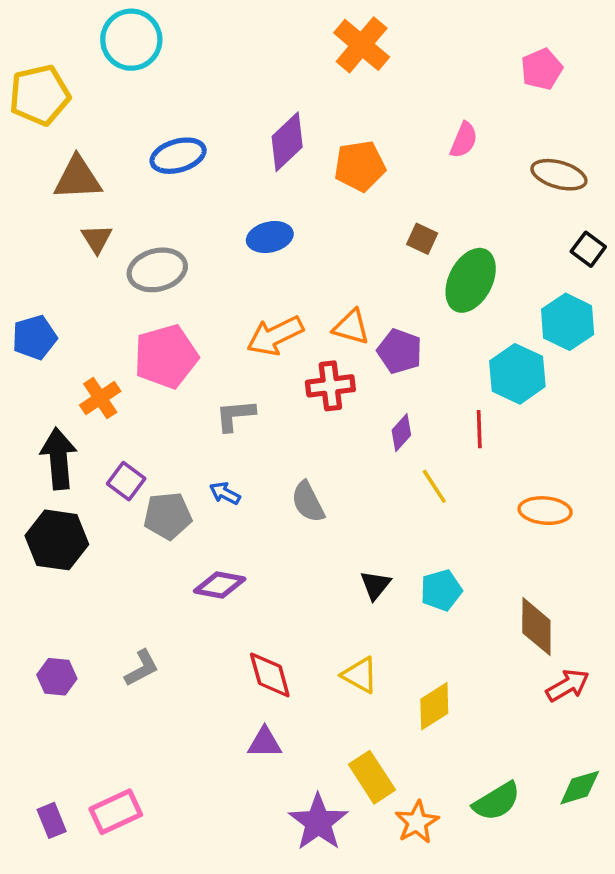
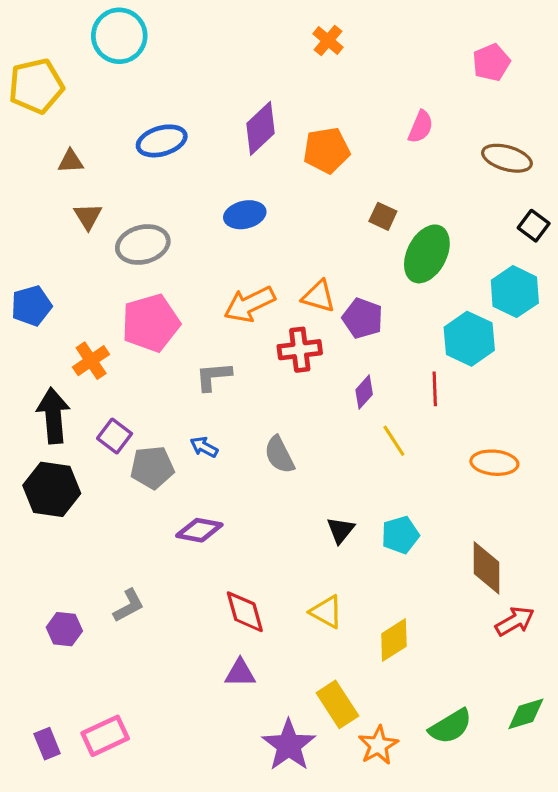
orange cross: (362, 45) -> (328, 40), size x0.6
brown triangle: (78, 178) -> (71, 161), size x0.6
purple hexagon: (57, 677) -> (64, 629), moved

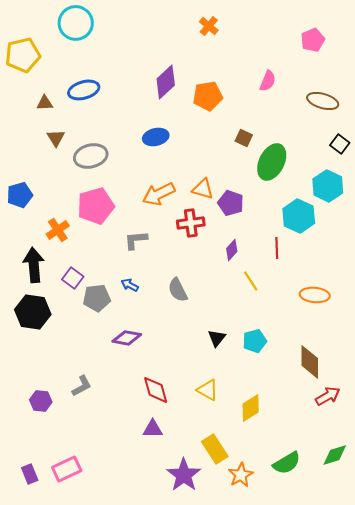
blue ellipse: (162, 141) -> (84, 90), moved

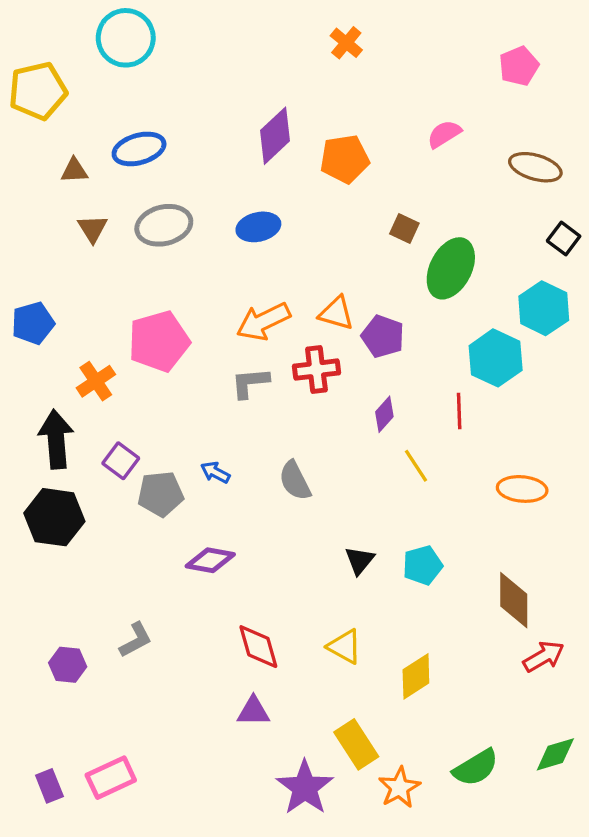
pink semicircle: (268, 81) -> (444, 134), turned -145
gray ellipse: (91, 156) -> (164, 225), moved
gray L-shape: (136, 240) -> (250, 383), moved

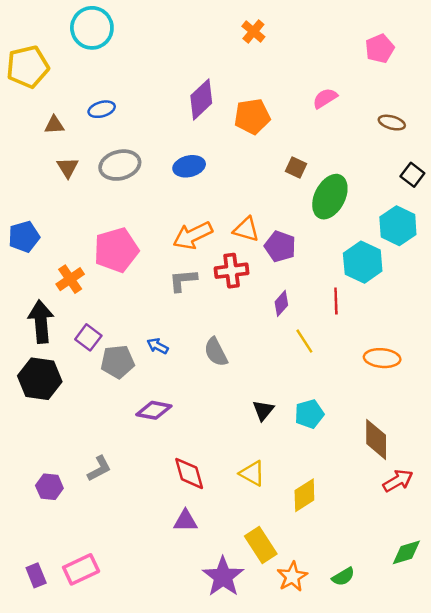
blue ellipse: (139, 149) -> (102, 109), size x0.7
brown ellipse: (535, 167) -> (392, 123), size x0.7
green semicircle: (476, 768) -> (343, 577), moved, size x0.7

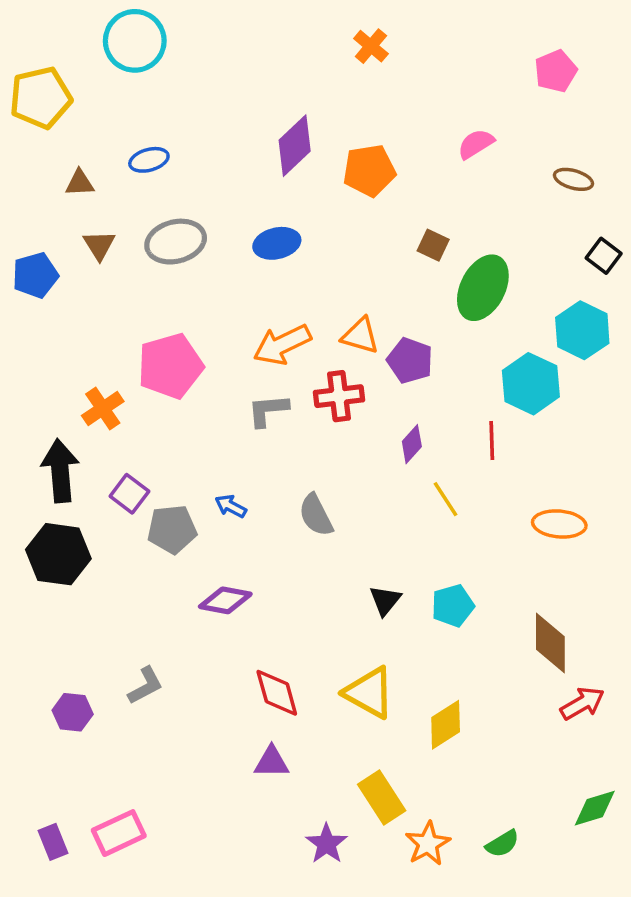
blue pentagon: (24, 237) -> (35, 275), moved
yellow triangle: (252, 473) -> (369, 693), size x1.4
purple star: (223, 577) -> (327, 844), size x0.7

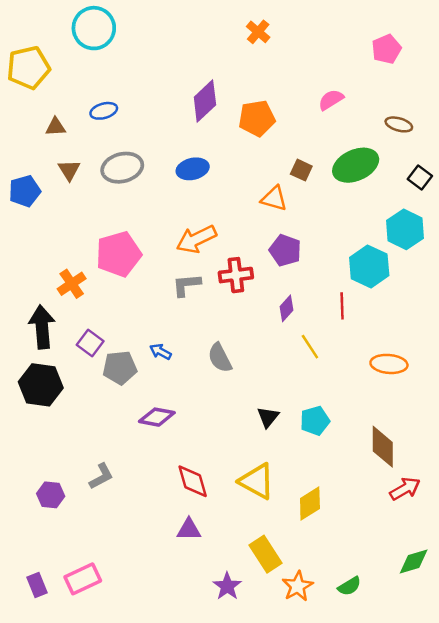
green ellipse: (483, 288) -> (356, 165), moved, turned 39
orange triangle: (360, 336) -> (274, 199), moved

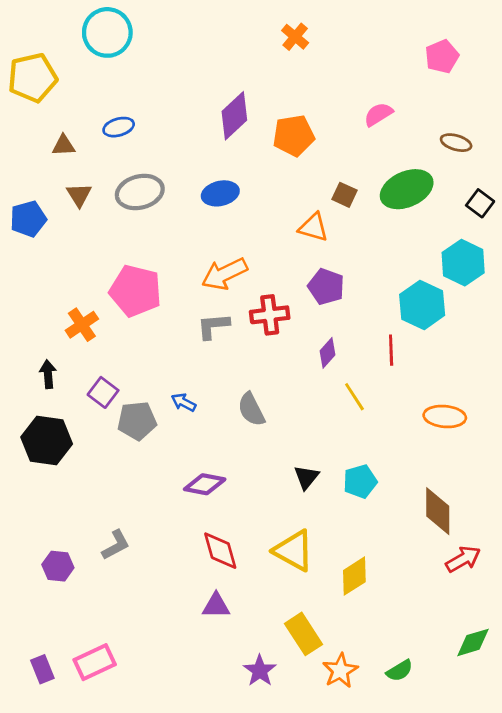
pink pentagon: (119, 254) -> (136, 291), turned 30
black arrow: (42, 327) -> (48, 374), size x0.6
purple diamond: (157, 417) -> (205, 484), moved

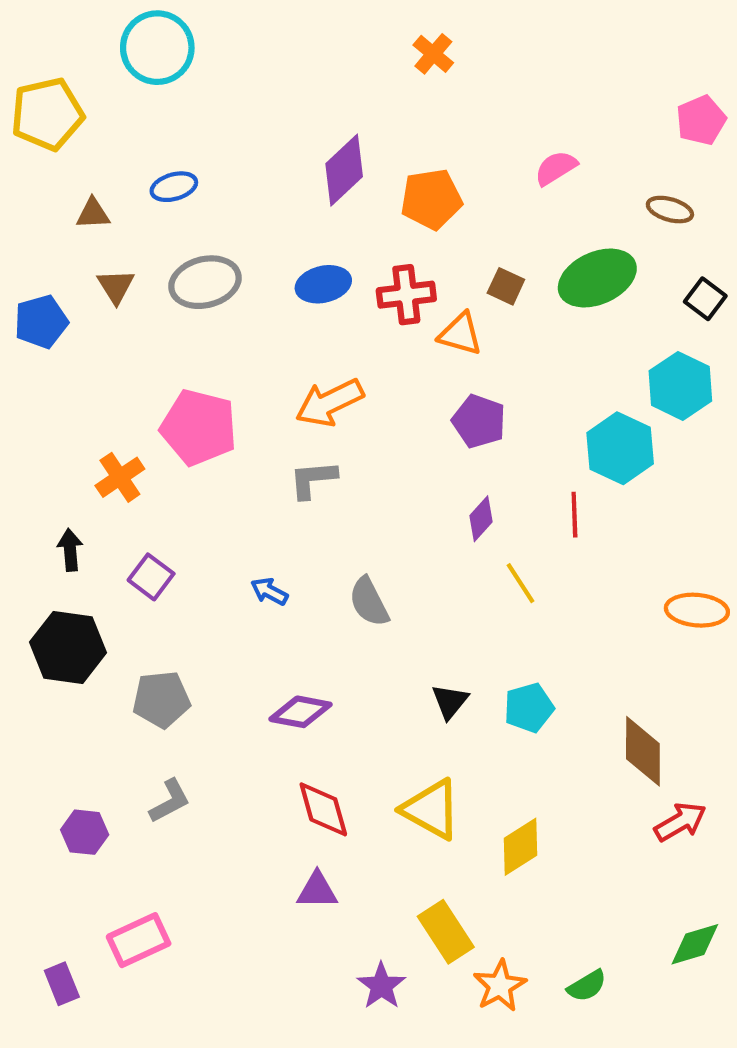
pink pentagon: (442, 56) -> (701, 120), moved
red cross: (270, 315) -> (406, 295), moved
orange ellipse: (445, 416) -> (697, 610), moved
gray pentagon: (137, 421) -> (161, 699), moved
pink rectangle: (95, 662) -> (139, 940), moved

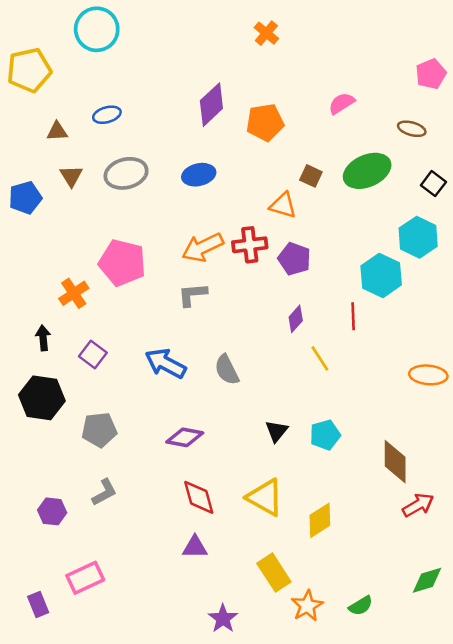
red cross: (406, 295) -> (250, 245), moved
blue arrow: (269, 591) -> (166, 363), size x1.8
purple star: (381, 986) -> (223, 619), moved

